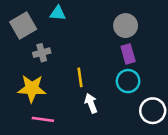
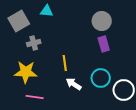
cyan circle: (128, 81) -> (101, 78), moved
white arrow: (91, 103) -> (74, 84), turned -35

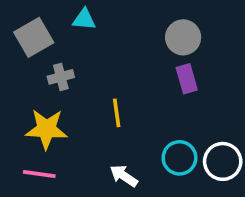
cyan circle: (101, 78) -> (179, 158), moved
white arrow: (74, 84) -> (124, 176), moved
pink line: (35, 97) -> (39, 174), moved

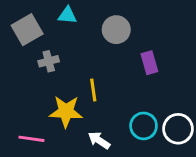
gray circle: (183, 37) -> (116, 30), moved
yellow star: (46, 129) -> (66, 112), moved

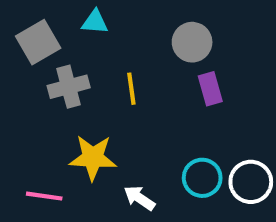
gray circle: (116, 30) -> (192, 42), moved
gray cross: (49, 61) -> (69, 87), size x1.4
yellow line: (93, 90) -> (131, 89), moved

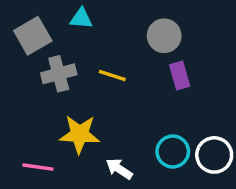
yellow line: (131, 89) -> (112, 75), turned -64

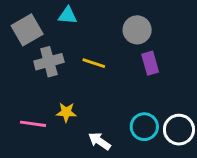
yellow star: (79, 134) -> (66, 112), size x0.6
pink line: (38, 167) -> (33, 124), moved

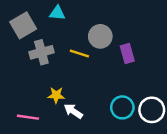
gray circle: (137, 30) -> (100, 36), moved
pink line: (33, 124) -> (28, 117), moved
white arrow: (99, 141) -> (73, 111), moved

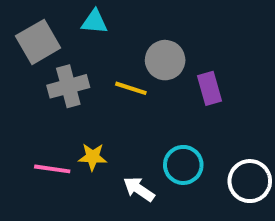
cyan circle: (122, 107) -> (183, 165), moved
white arrow: (73, 111) -> (139, 189), moved
pink line: (28, 117) -> (52, 169), moved

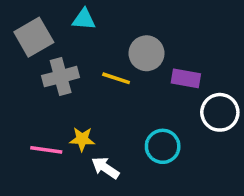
purple rectangle: (209, 88) -> (186, 78), turned -64
white circle: (250, 181) -> (220, 112), moved
white arrow: (139, 189) -> (105, 168), moved

